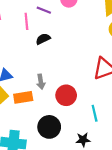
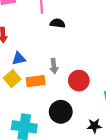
black semicircle: (43, 39) -> (58, 23), turned 32

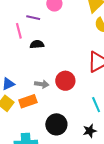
gray arrow: (54, 66) -> (42, 84), turned -64
red circle: (79, 81) -> (65, 81), moved

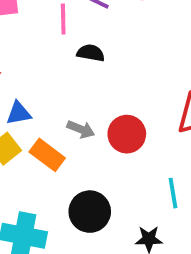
orange rectangle: (28, 101) -> (47, 155), turned 42

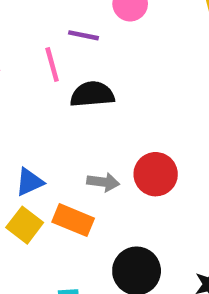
black semicircle: (91, 53) -> (92, 94), size x1.4

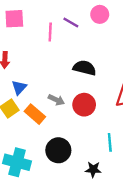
black semicircle: (92, 94) -> (85, 68), moved
blue triangle: (29, 182) -> (19, 87), turned -42

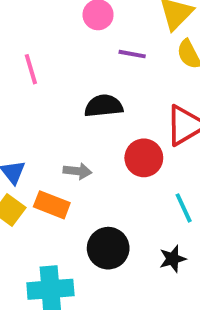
purple line: (71, 23) -> (132, 54), moved
red circle: (84, 105) -> (144, 158), moved

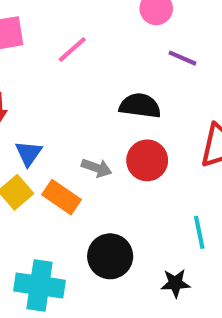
pink line: (31, 69) -> (72, 49), turned 52
red circle: (144, 158) -> (147, 160), moved

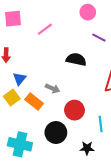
red circle: (147, 160) -> (74, 110), moved

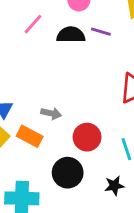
pink line: (45, 29) -> (33, 24), moved
black semicircle: (76, 59) -> (71, 35), moved

